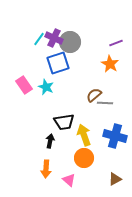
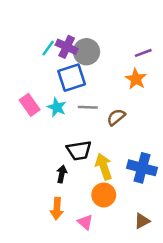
gray line: (105, 103) -> (88, 107), moved

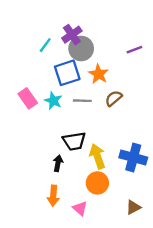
purple cross: (67, 47) -> (72, 35), moved, turned 30
orange star: (136, 79) -> (99, 74), moved
brown semicircle: (116, 117) -> (114, 98), moved

